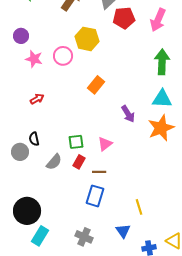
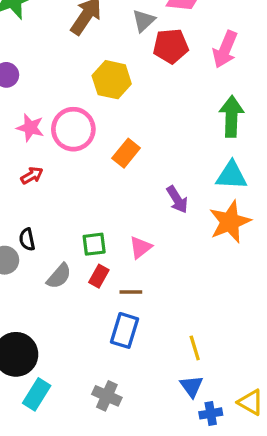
pink circle: (63, 56) -> (73, 129), moved, size x1.4
pink star: (34, 59) -> (30, 128), moved
blue triangle: (123, 231) -> (192, 386), moved

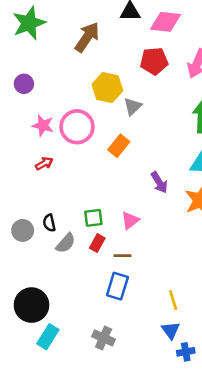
gray triangle: (144, 21) -> (133, 107), moved
black semicircle: (27, 239) -> (49, 223), moved

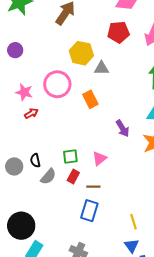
gray triangle: (133, 107) -> (101, 68), turned 42
pink star: (43, 126) -> (24, 92), moved
orange rectangle: (119, 146) -> (90, 99), turned -66

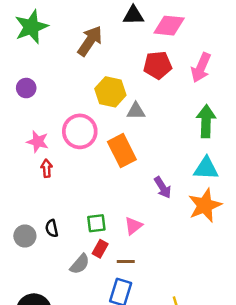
orange rectangle: (90, 99) -> (122, 151), size x1.4
red arrow: (31, 113) -> (47, 168), turned -64
gray semicircle: (48, 177) -> (80, 264), moved

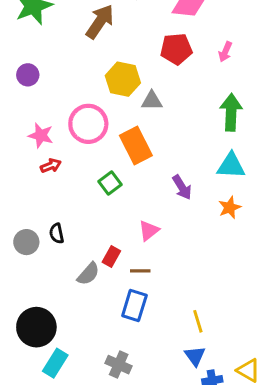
pink arrow: (201, 68) -> (225, 52), size x0.6
red arrow: (47, 168) -> (51, 166), turned 72
orange star: (205, 205) -> (230, 207), size x0.6
green square: (96, 223) -> (110, 183), moved, turned -30

